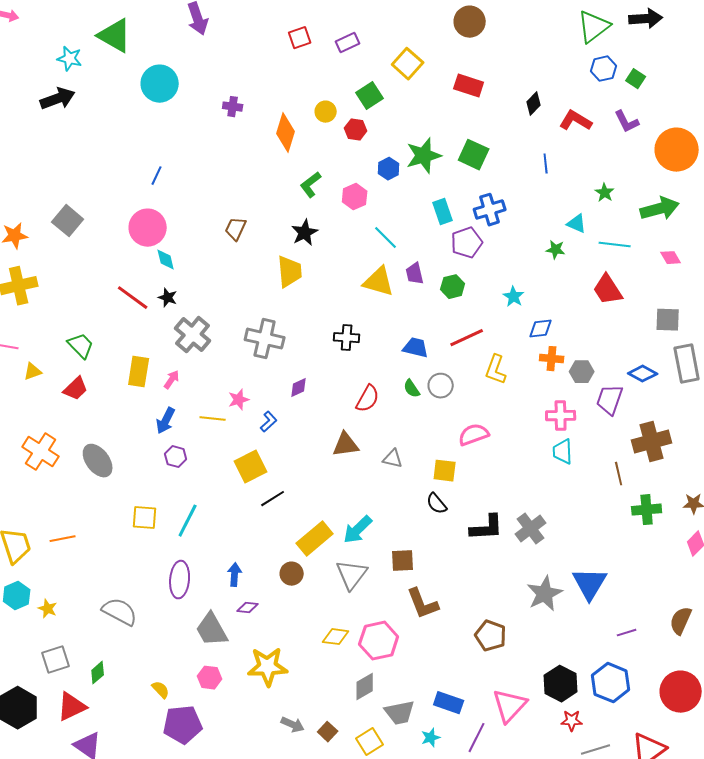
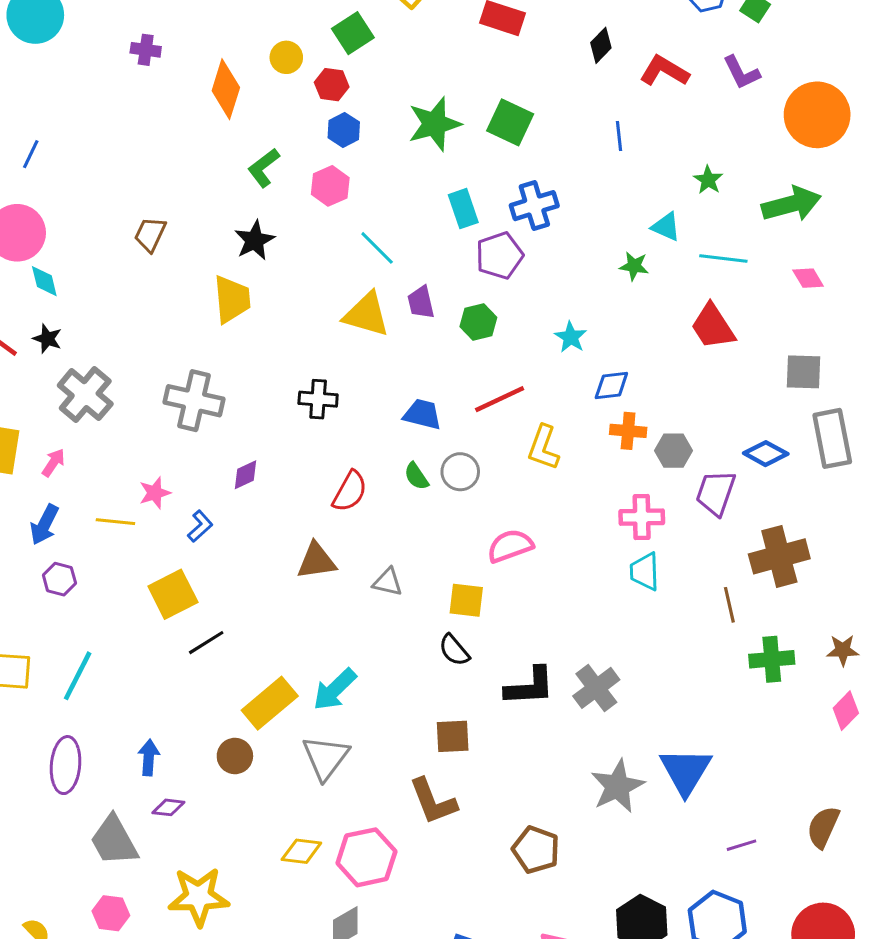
blue hexagon: (389, 169) -> (344, 130), moved
brown square: (403, 561) -> (453, 736), moved

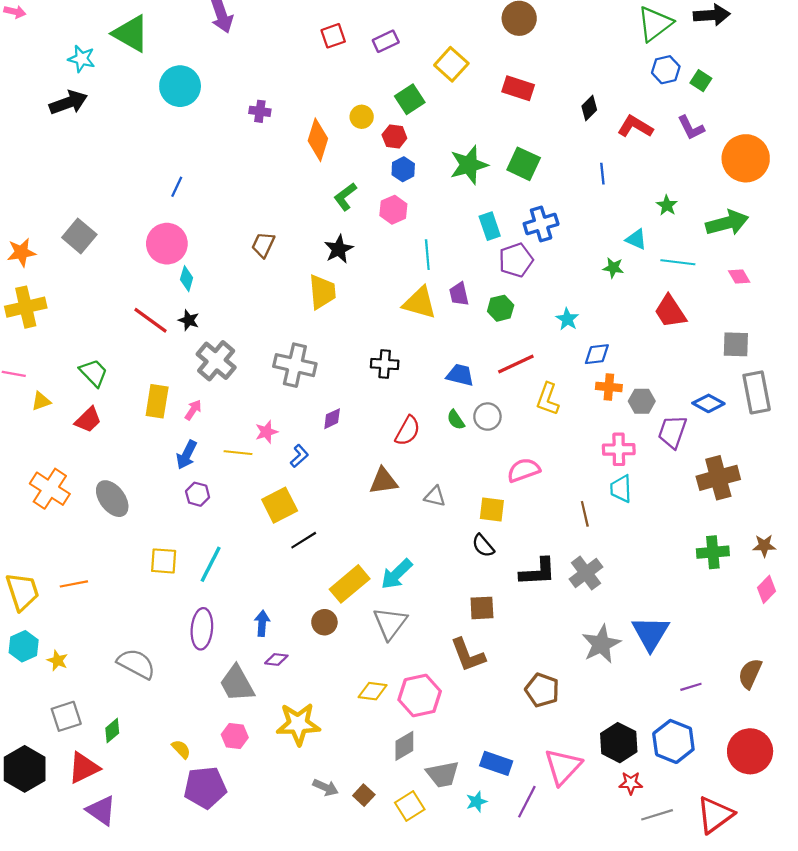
cyan line: (377, 248) -> (427, 255), turned 40
cyan diamond: (44, 281) -> (187, 279), turned 30
brown line: (729, 605) -> (585, 514), moved

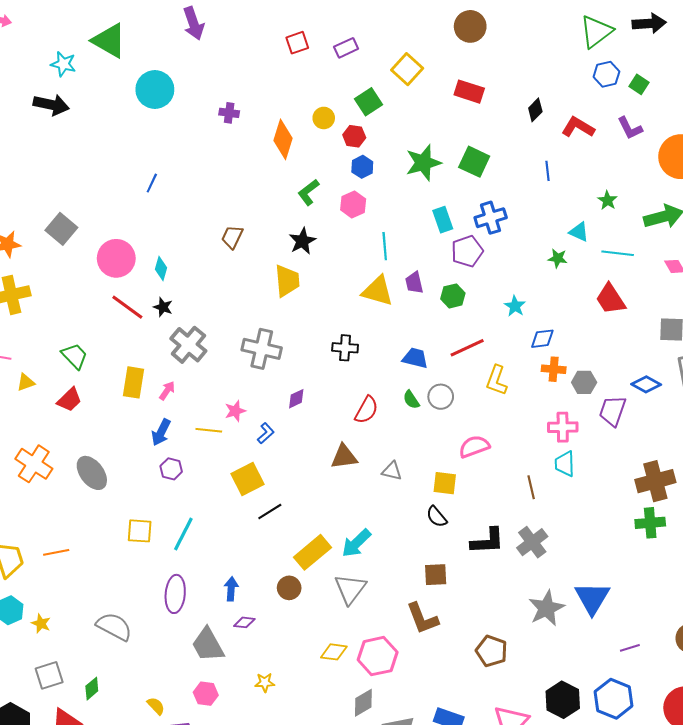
black arrow: (68, 103) -> (51, 105), turned 32
pink circle: (167, 244) -> (116, 258), moved
brown cross: (718, 478) -> (655, 481), moved
yellow star: (298, 724) -> (265, 682), size x0.5

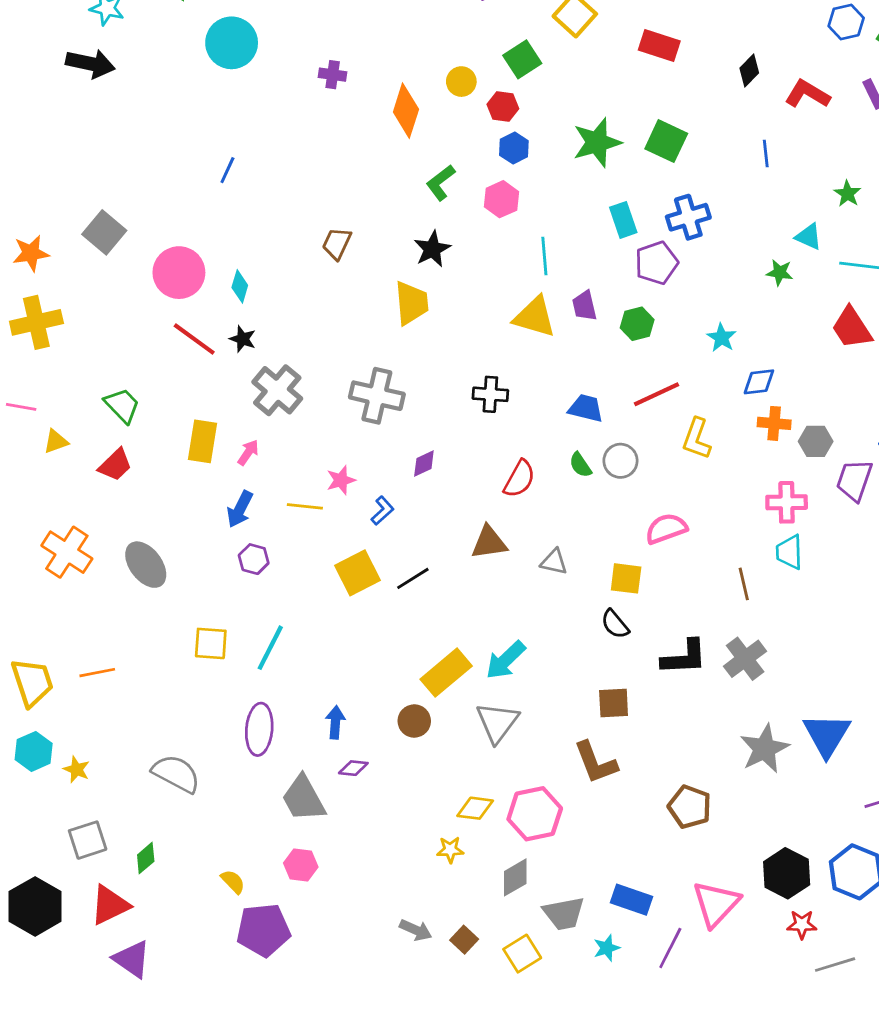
black line: (270, 512) -> (413, 578), moved
yellow star: (265, 682) -> (450, 850), moved

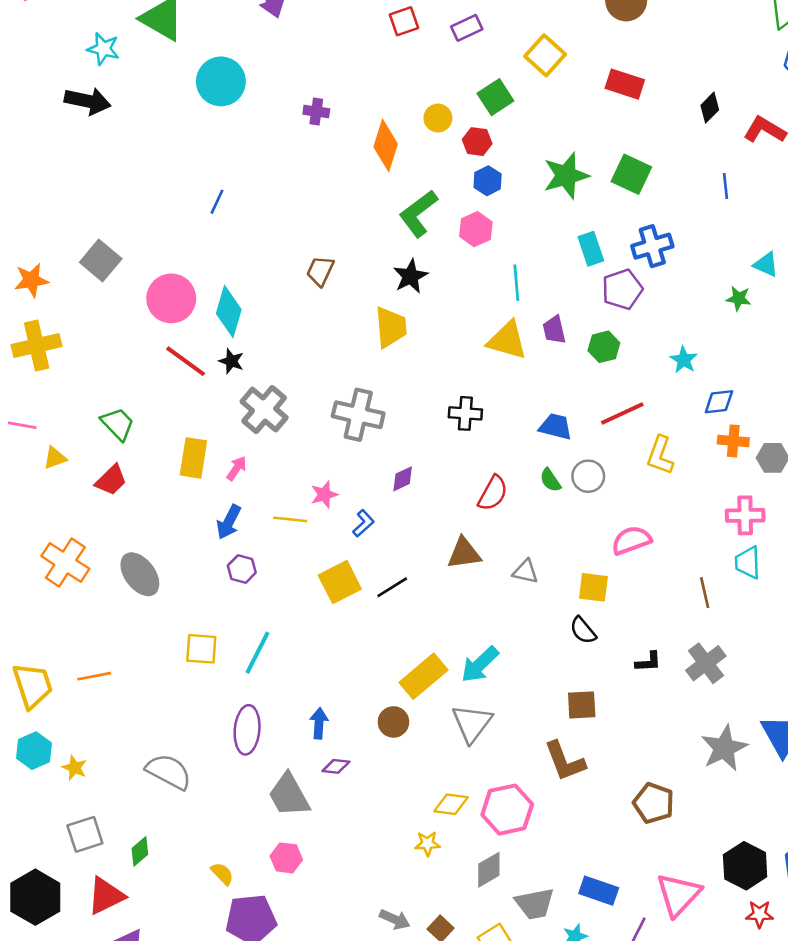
green L-shape: (441, 183) -> (418, 213), size x1.4
cyan diamond: (240, 286) -> (229, 312), size x1.6
black L-shape: (684, 657) -> (648, 662), size x0.6

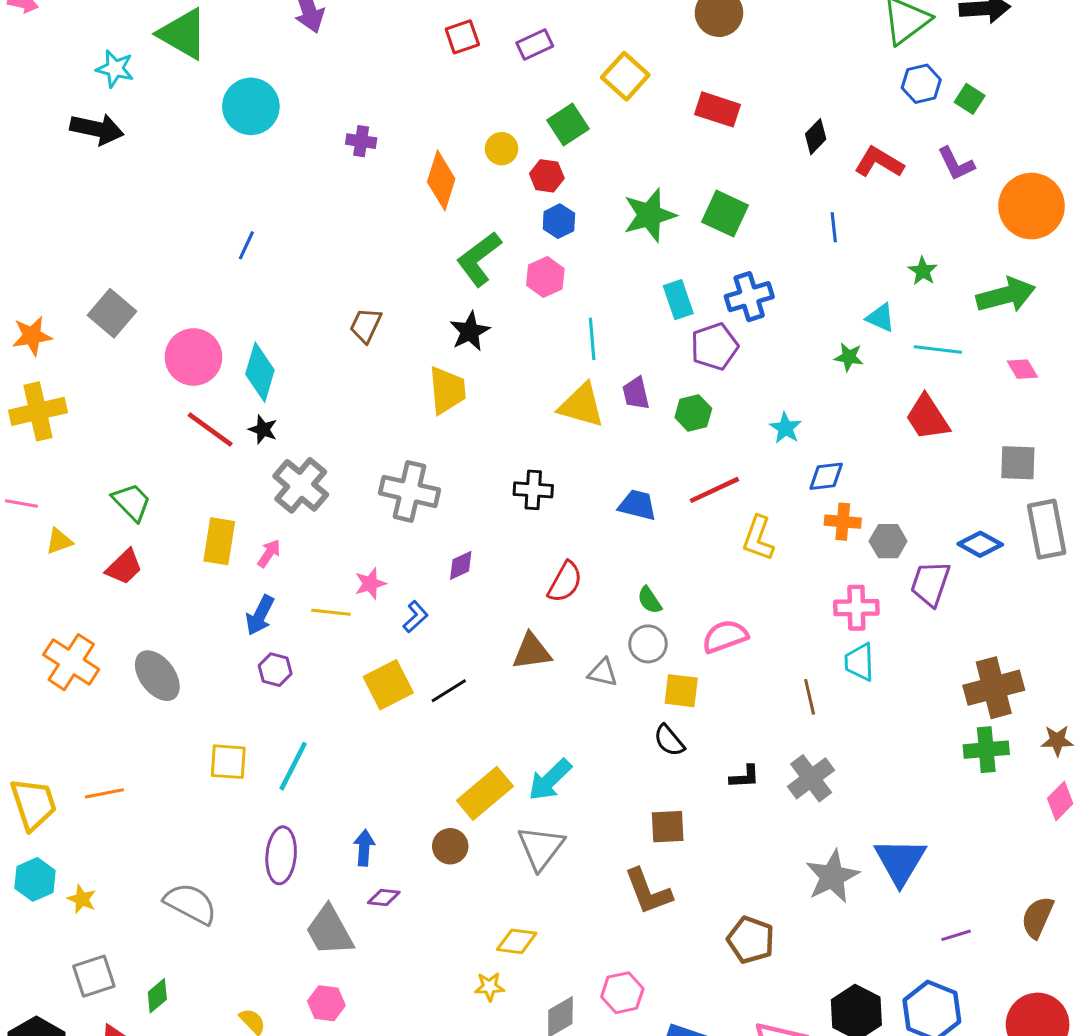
gray circle: (588, 476) -> (648, 644), moved
green semicircle: (550, 480) -> (650, 600), moved
pink hexagon: (507, 810) -> (622, 993), moved, size x0.7

